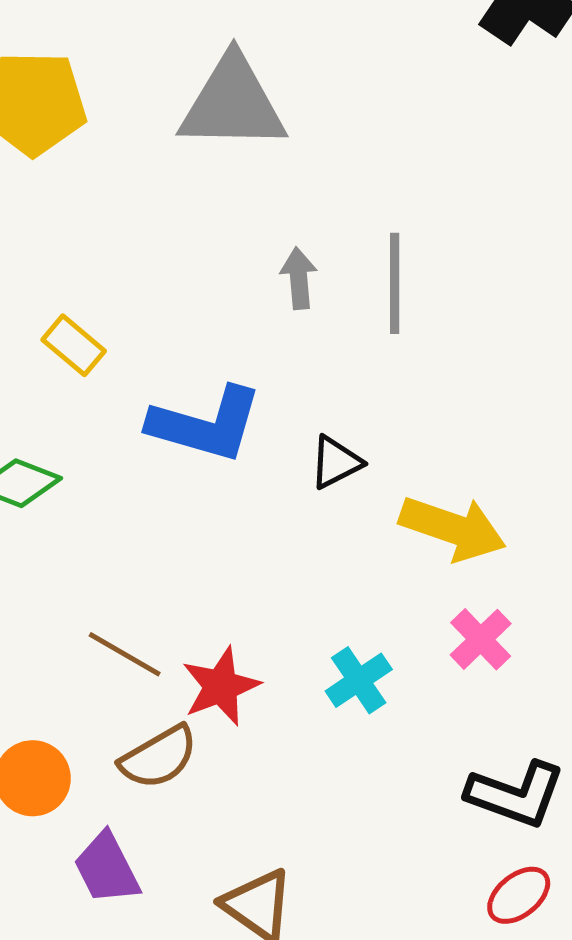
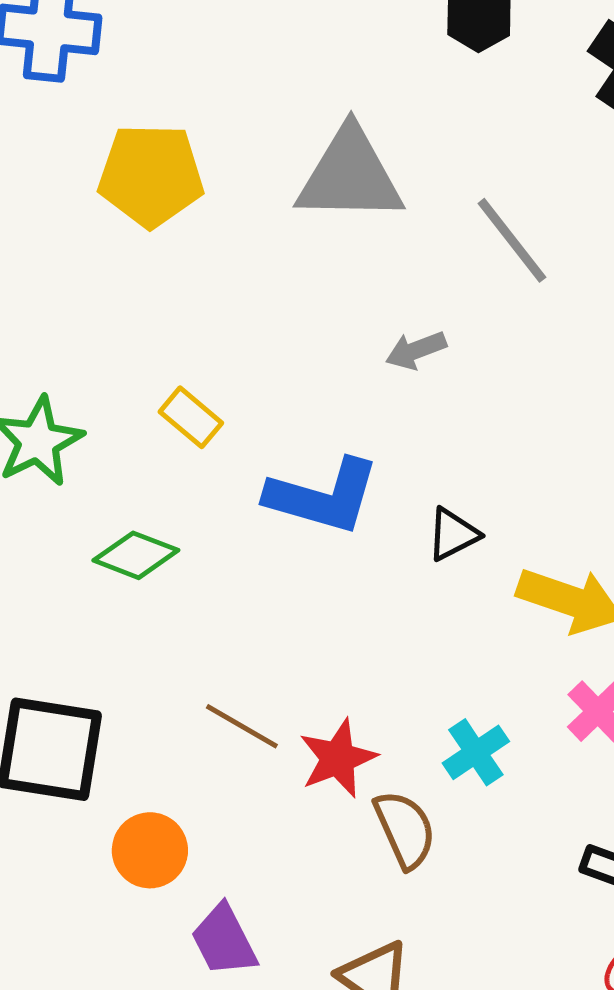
gray arrow: (299, 278) -> (416, 350), turned -106
gray line: (395, 283) -> (512, 240), moved, turned -38
brown semicircle: (159, 757) -> (405, 829), moved, turned -84

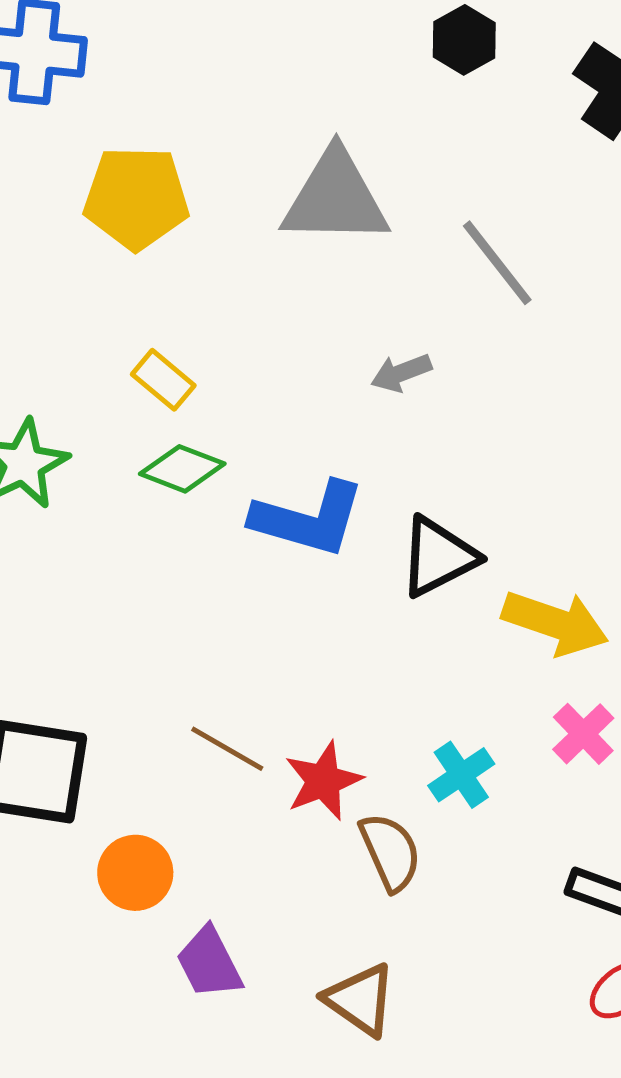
yellow rectangle: (191, 417) -> (163, 380), moved
black triangle: (453, 534) -> (438, 557), size x1.5
green diamond: (136, 555) -> (182, 469), moved

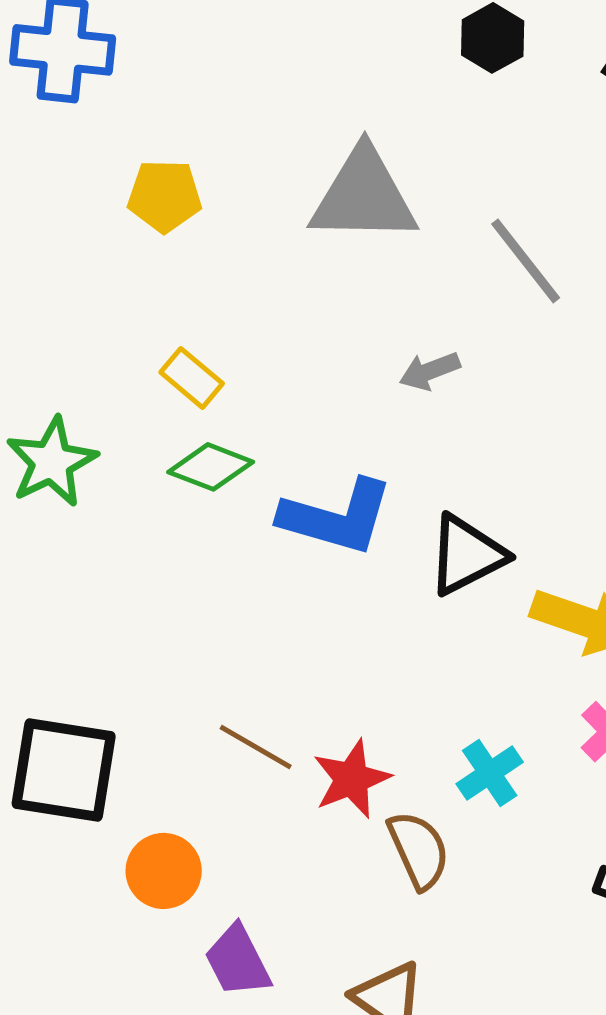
yellow pentagon: (136, 198) -> (165, 196), size x0.7

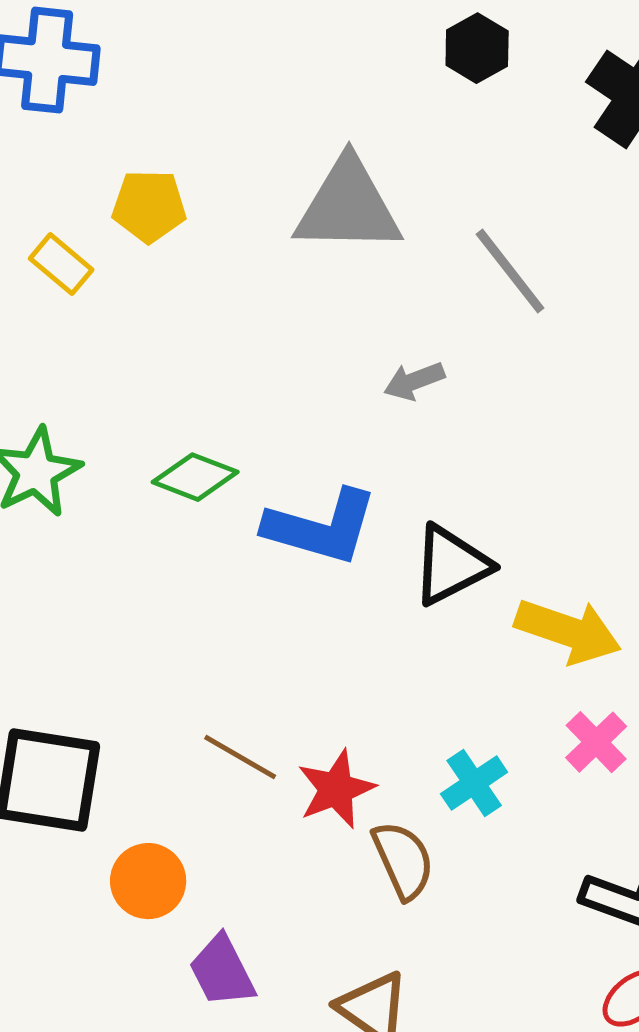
yellow rectangle: (192, 378) -> (61, 264), moved

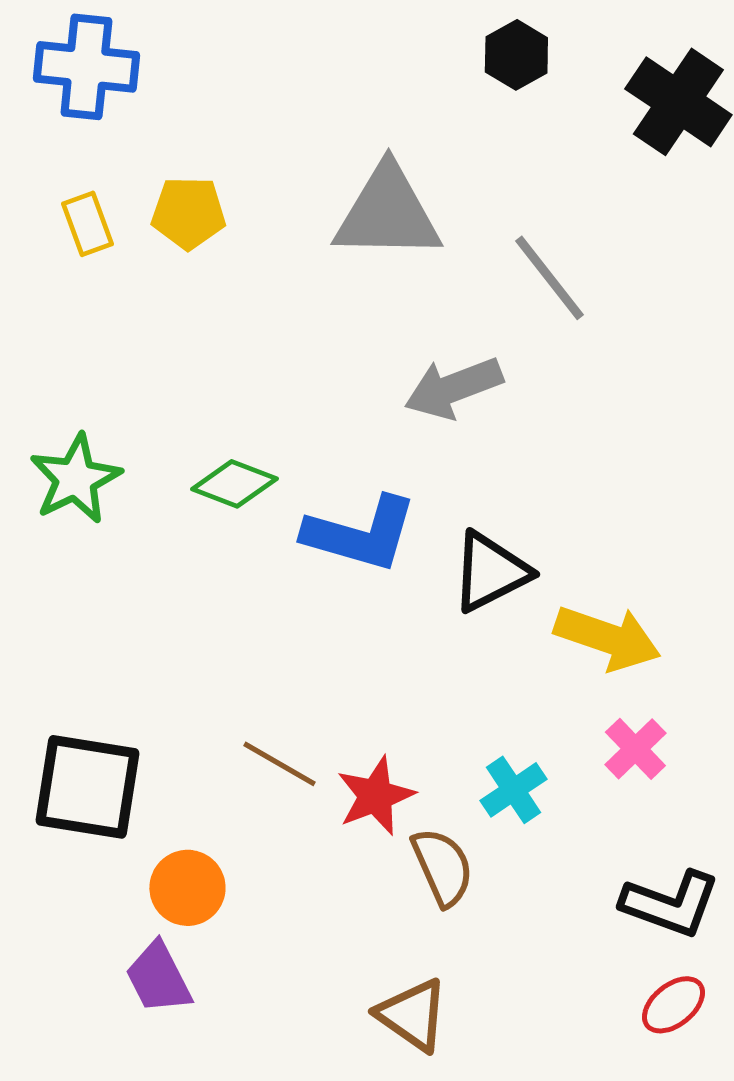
yellow rectangle: (61, 264) -> (87, 224), moved, turned 30
gray arrow: (414, 381) -> (453, 388), size x1.6
purple trapezoid: (222, 971) -> (158, 978), moved

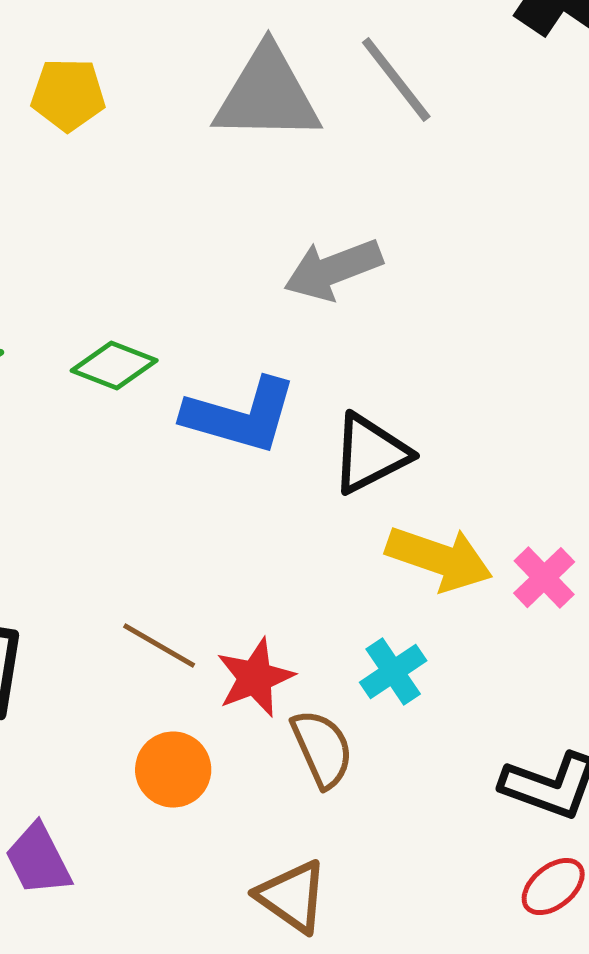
gray line: (549, 278) -> (396, 80), moved
yellow arrow: (607, 638) -> (439, 559), moved
pink cross: (635, 749) -> (544, 578), moved
orange circle: (187, 888) -> (173, 770), moved

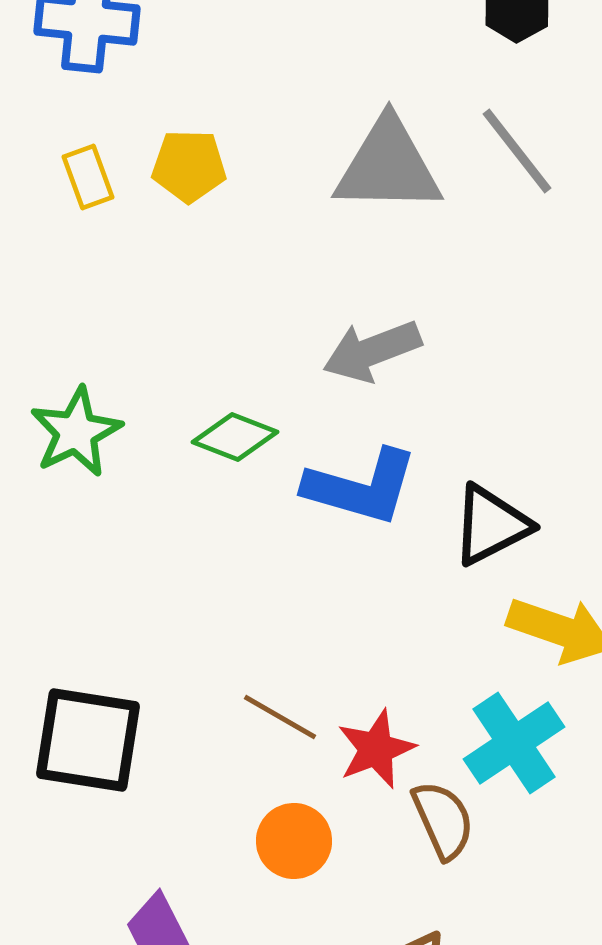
gray arrow: (333, 270) -> (372, 351), moved
cyan cross: (393, 672) -> (514, 743), size x1.5

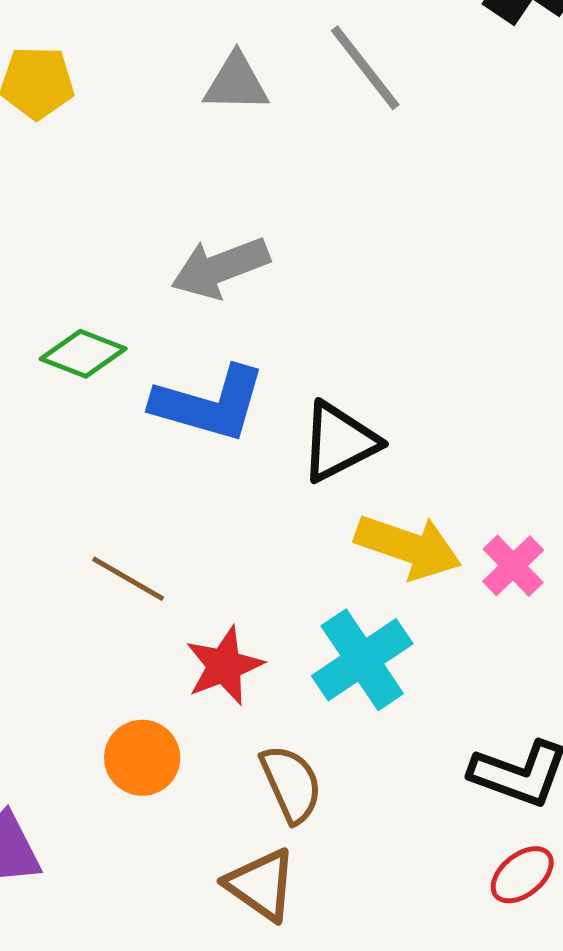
gray triangle: (388, 166) -> (236, 83), size x0.6
brown line: (280, 717) -> (128, 579), moved
brown semicircle: (443, 820) -> (291, 784), moved

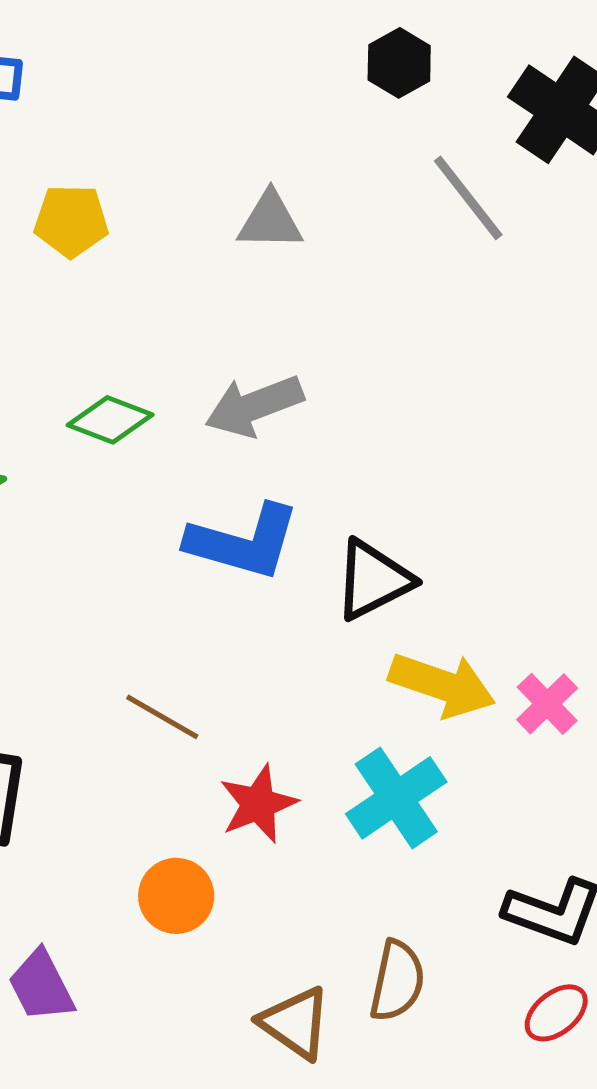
gray line: (365, 68) -> (468, 198), moved
green diamond: (83, 354) -> (110, 420), moved
brown semicircle: (291, 784) -> (397, 981), moved, turned 36

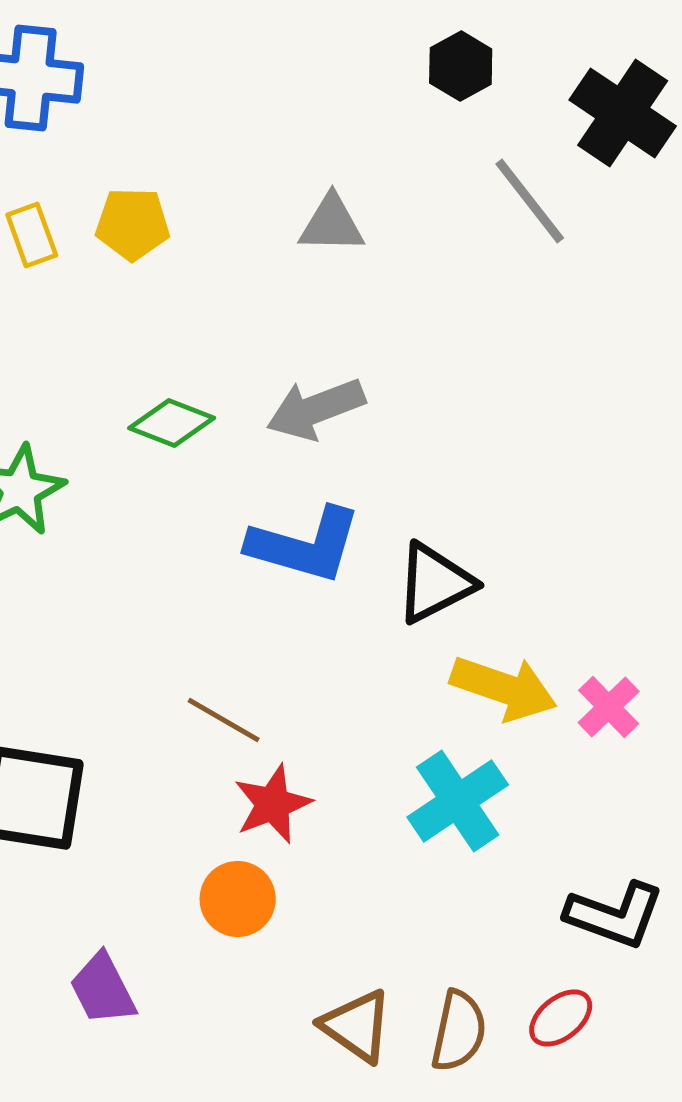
red star: (258, 804) -> (273, 804), moved
brown semicircle: (397, 981) -> (459, 1031), moved
red ellipse: (556, 1013) -> (561, 1018), moved

